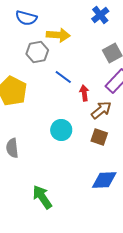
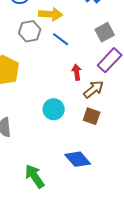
blue line: (63, 77) -> (61, 39), moved
blue diamond: (104, 180) -> (78, 159), moved, turned 52

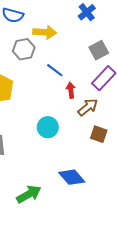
blue line: (61, 39) -> (55, 70), moved
brown square: (92, 116) -> (99, 134), moved
green arrow: (35, 176) -> (29, 194), turned 95

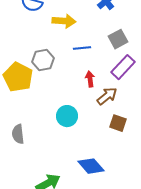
gray hexagon: (24, 49) -> (43, 60), moved
blue line: (55, 70) -> (82, 48), moved, turned -42

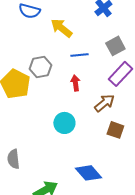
yellow arrow: (64, 21) -> (61, 28), turned -145
red arrow: (90, 79) -> (75, 83), moved
gray semicircle: (18, 134) -> (13, 159), moved

